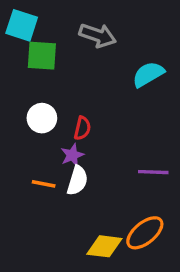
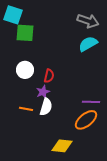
gray arrow: (98, 35) -> (88, 21), moved
orange ellipse: (145, 233) -> (86, 120), moved

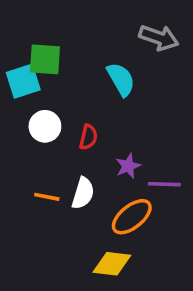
cyan square: (13, 15) -> (23, 81), moved, turned -36
cyan semicircle: (88, 44) -> (121, 79), moved, turned 90
purple star: (43, 92) -> (128, 166), moved
orange ellipse: (86, 120) -> (132, 217), moved

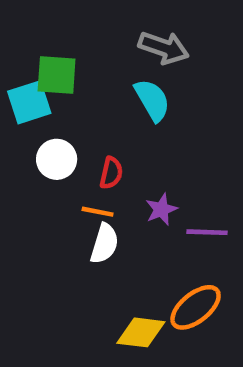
gray arrow: (159, 38) -> (164, 48), moved
orange line: (47, 197) -> (98, 212), moved
orange ellipse: (132, 217) -> (196, 307), moved

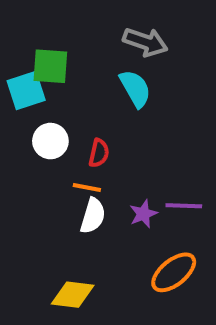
purple star: (161, 209) -> (143, 214), moved
yellow diamond: (141, 332) -> (73, 295), moved

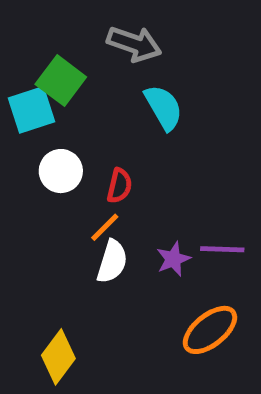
gray arrow: (145, 42) -> (134, 44), moved
green square: (50, 66) -> (61, 81), turned 33
orange line: (87, 188) -> (105, 227), turned -56
yellow diamond: (73, 295) -> (58, 357), moved, turned -60

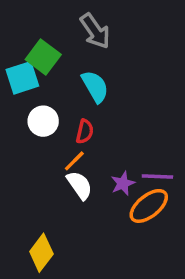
gray arrow: (134, 44) -> (95, 31), turned 36
cyan semicircle: (164, 107) -> (95, 86), moved
white semicircle: (112, 261) -> (80, 185), turned -52
orange ellipse: (210, 330) -> (149, 206), moved

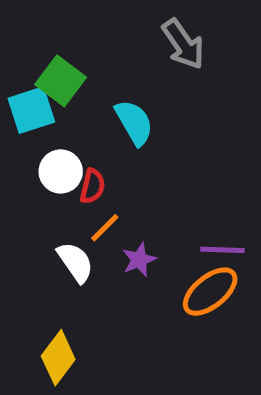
gray arrow: (95, 31) -> (183, 44), moved
red semicircle: (85, 132) -> (93, 186), moved
purple star: (123, 183) -> (139, 260), moved
white semicircle: (80, 185) -> (75, 262), moved

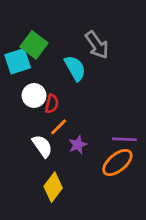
gray arrow: (183, 44) -> (97, 45), moved
yellow diamond: (58, 358) -> (53, 187), moved

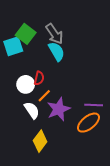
gray arrow: (97, 45) -> (54, 34), moved
white circle: (34, 95) -> (26, 84), moved
purple star: (78, 145) -> (59, 109), size x1.6

